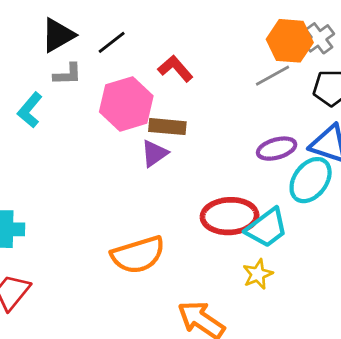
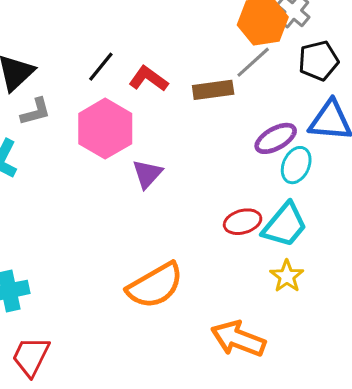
black line: (112, 42) -> (101, 67), moved
brown rectangle: (167, 127) -> (213, 90), moved
cyan ellipse: (311, 180) -> (296, 165), moved, size x0.7
red ellipse: (230, 216) -> (243, 222), size x0.6

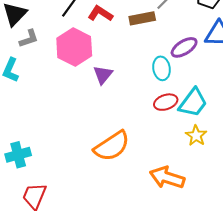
cyan ellipse: (296, 165) -> (162, 68), moved, turned -30

